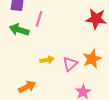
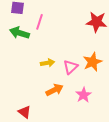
orange arrow: (27, 87) -> (55, 90), moved

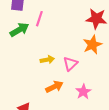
green arrow: (20, 33) -> (19, 30), turned 132
orange star: (93, 62) -> (92, 45), moved

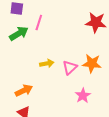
orange star: (92, 45) -> (92, 63), moved, turned 30
orange arrow: (54, 87) -> (24, 90), moved

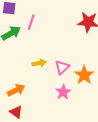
orange star: (92, 63) -> (84, 75), moved, turned 30
pink star: (83, 95) -> (63, 92), moved

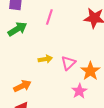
pink line: (31, 22) -> (49, 17), moved
pink star: (63, 92) -> (79, 91), moved

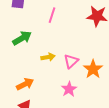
green arrow: (17, 29) -> (22, 38), moved
pink star: (79, 91) -> (69, 89), moved

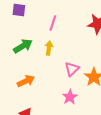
yellow arrow: (48, 57) -> (49, 48), moved, turned -72
orange arrow: (25, 84) -> (26, 81), moved

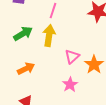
yellow arrow: (49, 48) -> (49, 36), size x1.5

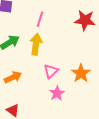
pink triangle: (72, 57) -> (51, 71), moved

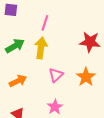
red star: (85, 20) -> (90, 42), moved
pink star: (57, 93) -> (55, 107), moved

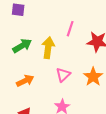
pink line: (45, 23) -> (70, 29), moved

